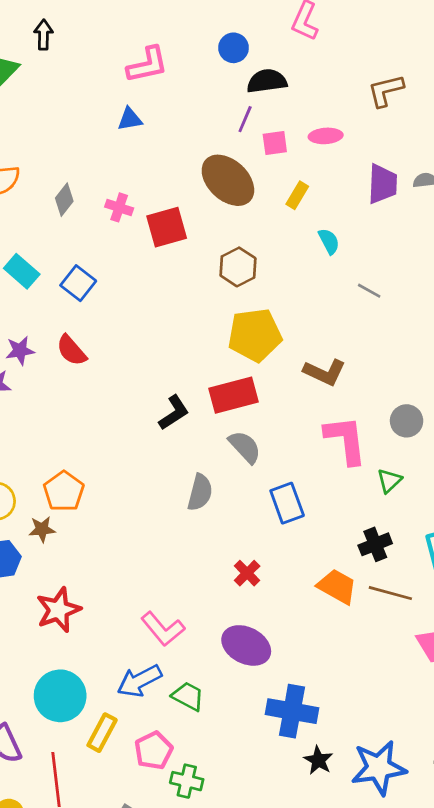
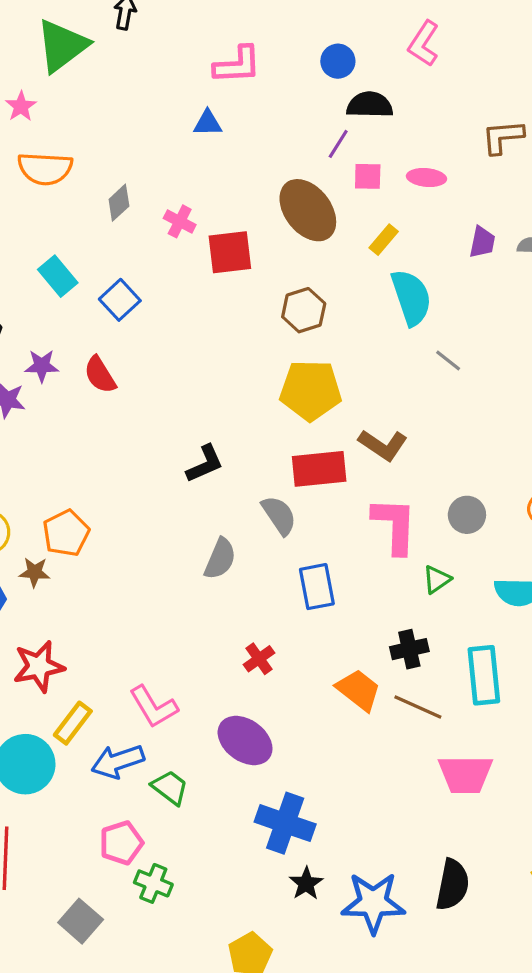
purple trapezoid: (382, 184) -> (482, 242), size x0.7
cyan semicircle: (329, 241) -> (411, 297), size x1.8
red rectangle: (233, 395) -> (319, 469), moved
yellow rectangle: (102, 733) -> (73, 723), moved

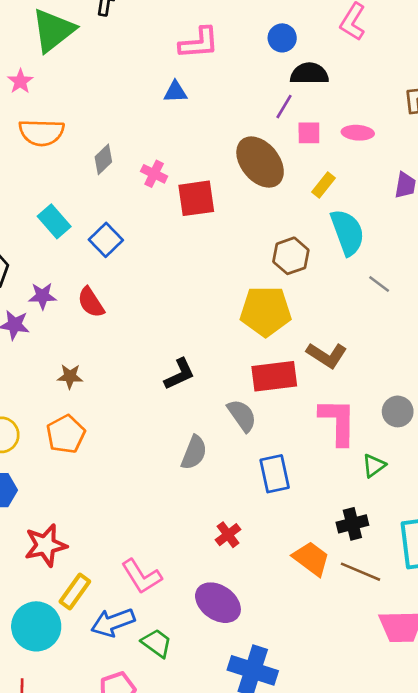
brown hexagon: (304, 310) -> (291, 256), moved
brown star: (34, 572) -> (70, 376), moved

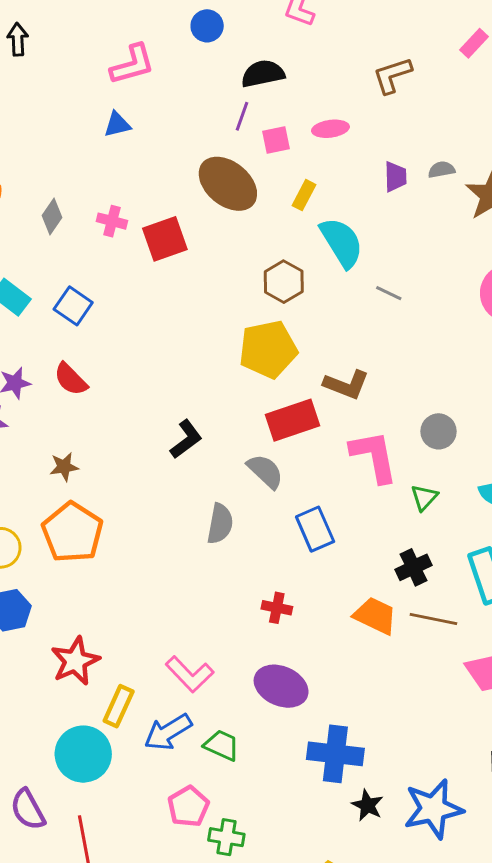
blue circle: (282, 38) -> (207, 26), moved
orange pentagon: (66, 434) -> (72, 532), size x1.4
red cross: (228, 535) -> (277, 608), turned -30

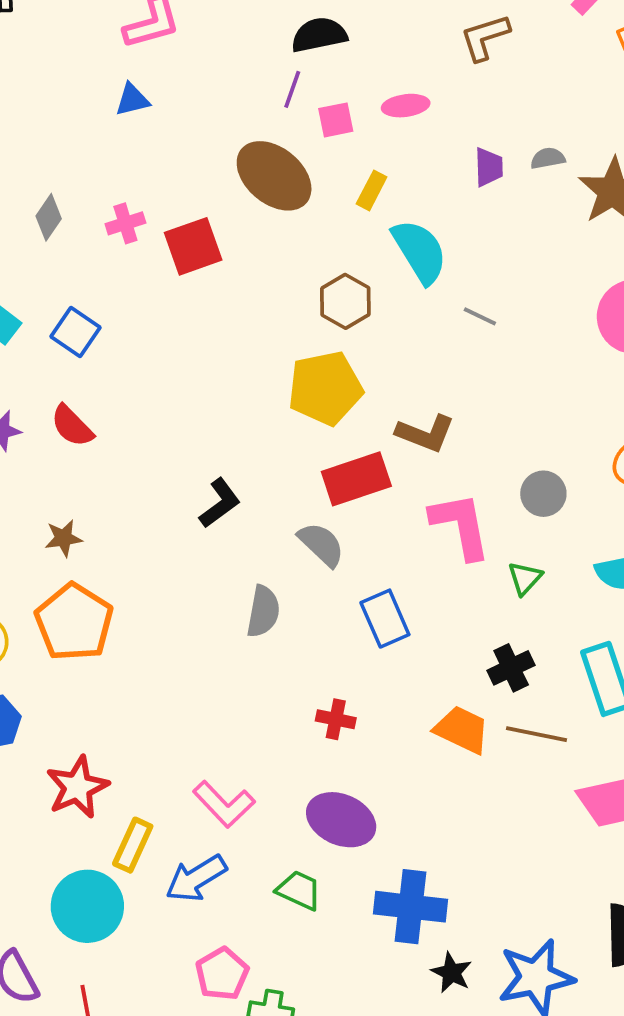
pink cross: (112, 221) -> (125, 223), turned -32
green trapezoid: (222, 745) -> (299, 890), moved

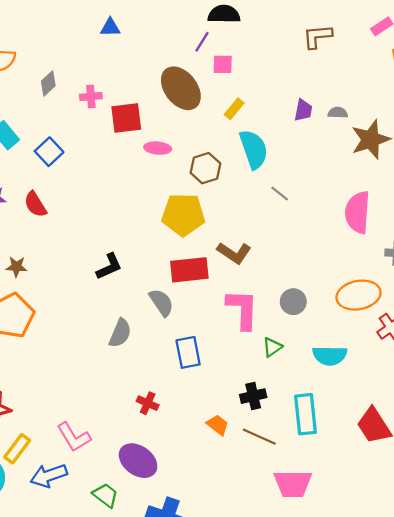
pink ellipse: (406, 106) -> (158, 148), moved
orange trapezoid: (462, 730) -> (218, 425), size x0.7

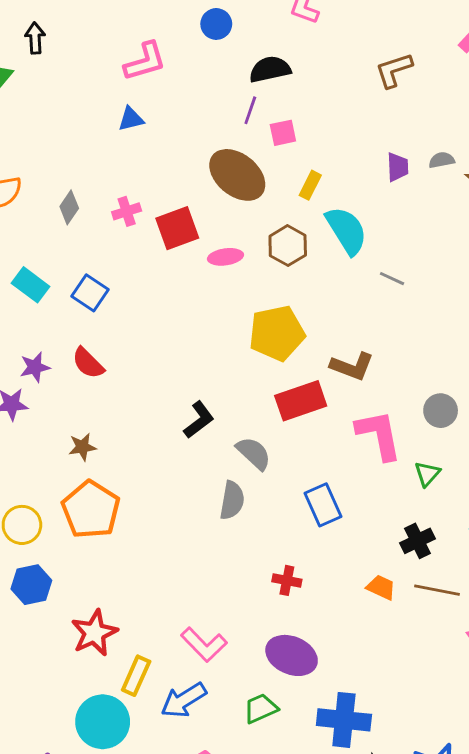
brown hexagon: (205, 168) -> (288, 246), moved
gray semicircle: (161, 302) -> (254, 453), moved
green trapezoid: (105, 495) -> (261, 708), turned -48

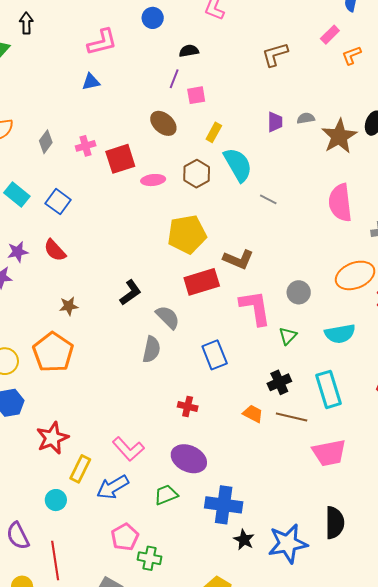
black semicircle: (270, 69) -> (189, 51), size x0.7
brown ellipse: (237, 175) -> (163, 123), size x0.7
brown star: (82, 447) -> (69, 306), moved
cyan circle: (103, 722) -> (56, 500), size x0.6

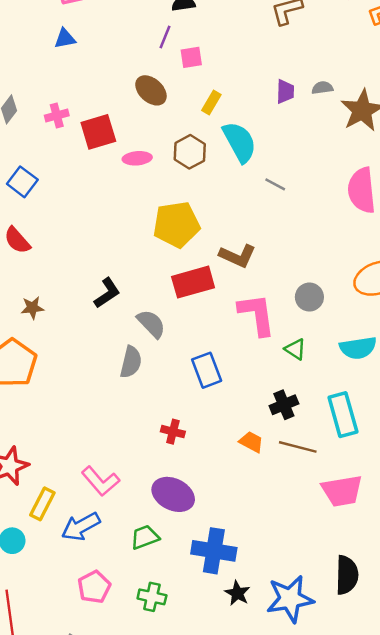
green triangle: (288, 336) -> (295, 349), turned -42
green cross: (150, 558) -> (152, 597), moved

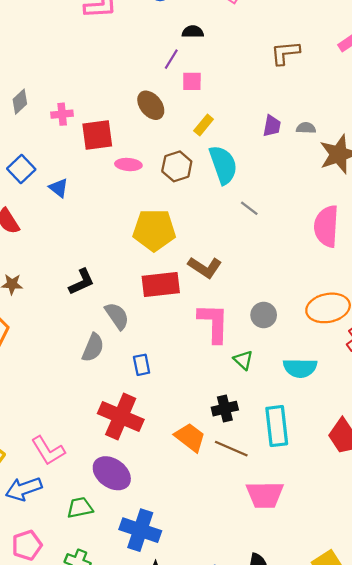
blue triangle: (65, 39) -> (59, 188), moved, turned 40
blue rectangle: (207, 370) -> (142, 365), moved, size x0.7
red cross: (173, 432) -> (121, 416), size x2.0
orange trapezoid: (251, 442) -> (190, 437), size x1.4

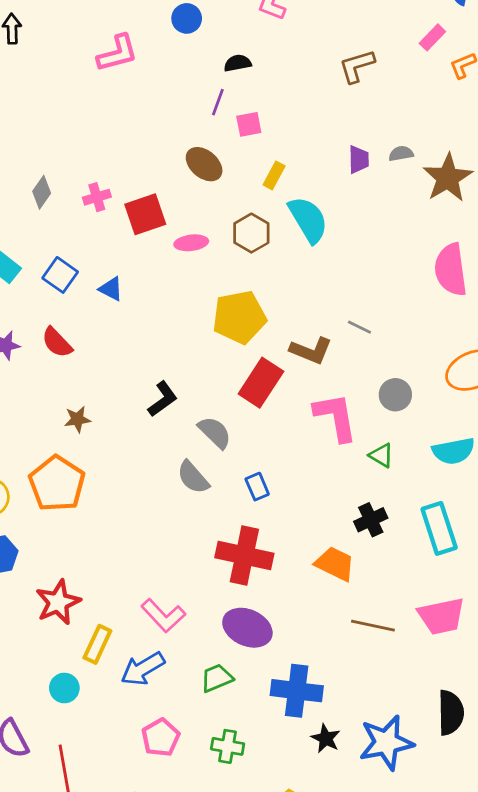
gray line: (249, 208) -> (359, 327), moved
red rectangle: (161, 284) -> (261, 383), turned -39
gray semicircle: (93, 348) -> (193, 477), turned 128
brown line: (231, 449) -> (373, 626), moved

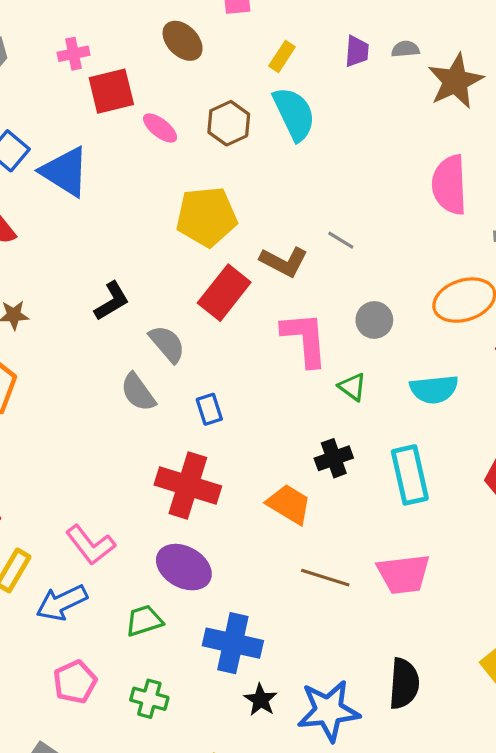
yellow rectangle: (274, 175) -> (282, 56), moved
pink cross: (97, 197) -> (73, 54), moved
pink ellipse: (191, 243) -> (160, 128), turned 40
blue triangle: (111, 289) -> (65, 172), size x1.8

